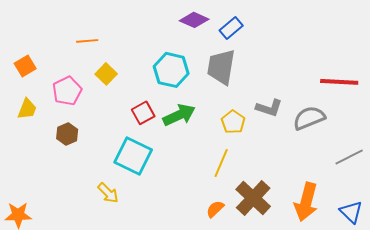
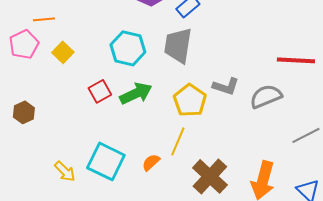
pink pentagon: (67, 91) -> (24, 44), moved
yellow pentagon: (233, 122) -> (190, 100), size x1.4
cyan square: (133, 156) -> (106, 161), moved
orange semicircle: (215, 209) -> (151, 162), moved

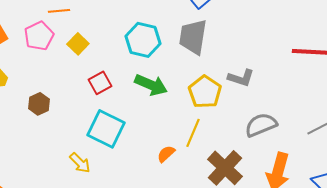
red square: (100, 91) -> (100, 83), moved
green arrow: (136, 93) -> (151, 85), turned 48
gray semicircle: (266, 96) -> (261, 125), moved
cyan square: (106, 161) -> (106, 129), moved

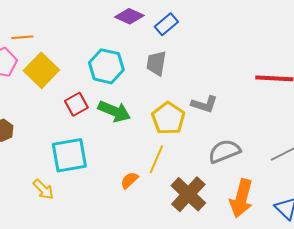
gray trapezoid: (193, 37) -> (156, 63), size x0.7
yellow square: (78, 44) -> (41, 70), size x1.6
red square: (100, 83) -> (76, 104), moved
cyan square: (106, 129) -> (69, 155), turned -36

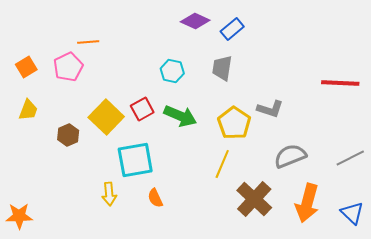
cyan hexagon: (106, 66) -> (172, 71), size x0.7
yellow square: (41, 70) -> (106, 117), moved
orange semicircle: (129, 180) -> (155, 198), moved, turned -72
yellow arrow: (43, 189) -> (109, 194), turned 40

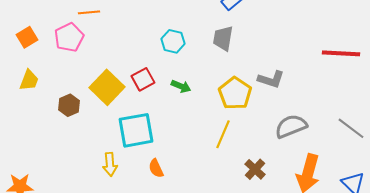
green arrow: (180, 116) -> (181, 86), size x0.6
gray line: (350, 158) -> (351, 128), turned 64
brown cross: (254, 199) -> (255, 169), size x0.6

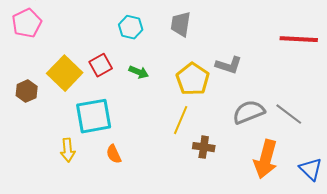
gray line: (351, 128) -> (289, 114), moved
brown cross: (255, 169) -> (204, 147), moved, turned -35

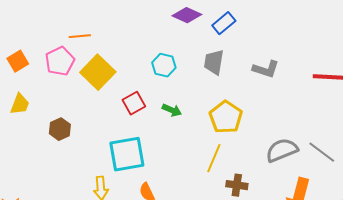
gray L-shape: (229, 65) -> (266, 69), moved
yellow square: (65, 73) -> (98, 72), moved

